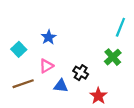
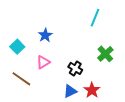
cyan line: (120, 27) -> (95, 18), moved
brown line: (23, 84) -> (21, 79), turned 54
blue triangle: (61, 86) -> (70, 91), moved, turned -32

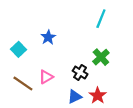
green cross: (105, 54) -> (101, 57), moved
pink triangle: (43, 62) -> (46, 77), moved

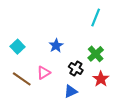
blue star: (48, 37) -> (56, 46), moved
red star: (98, 96) -> (101, 79), moved

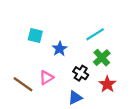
cyan line: (96, 17) -> (95, 34), moved, turned 36
cyan square: (18, 47) -> (35, 35), moved, turned -32

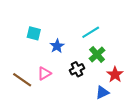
black cross: (81, 73) -> (77, 69), turned 32
red star: (107, 84) -> (115, 75), moved
blue triangle: (75, 98) -> (102, 92), moved

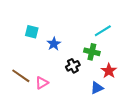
cyan line: (91, 32) -> (103, 31), moved
green cross: (97, 54) -> (92, 52), turned -35
pink triangle: (44, 73) -> (42, 83), moved

